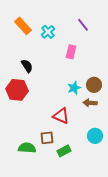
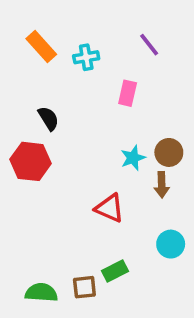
cyan cross: (48, 32) -> (86, 57), turned 32
brown arrow: (90, 103) -> (162, 185), turned -96
brown square: (47, 138) -> (84, 287), moved
green semicircle: (27, 148) -> (41, 293), moved

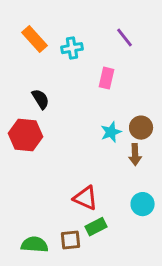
red triangle: (110, 208) -> (86, 198), moved

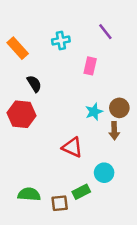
orange rectangle: (34, 39) -> (18, 48), moved
red triangle: (86, 198) -> (72, 147), moved
cyan circle: (143, 204) -> (104, 173), moved
green semicircle: (34, 245) -> (29, 194), moved

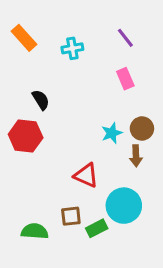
orange rectangle: (18, 48) -> (24, 38), moved
pink rectangle: (90, 66) -> (125, 79), moved, turned -36
cyan circle: (104, 173) -> (124, 206), size x1.5
brown square: (60, 203) -> (71, 216), moved

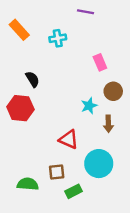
purple line: (125, 38) -> (85, 12), moved, turned -42
brown circle: (142, 128) -> (113, 91), moved
green rectangle: (97, 228) -> (73, 191), moved

